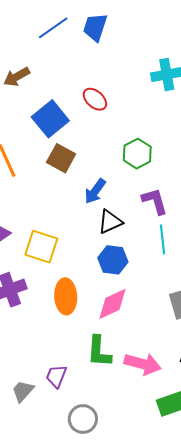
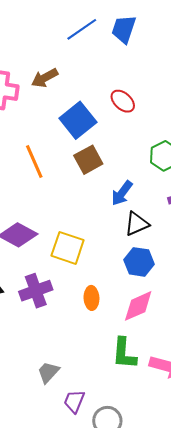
brown square: (61, 158) -> (88, 160), turned 32
orange ellipse: (66, 296) -> (91, 298), size x0.7
purple trapezoid: (56, 376) -> (74, 401), moved
gray trapezoid: (23, 391) -> (48, 372), moved

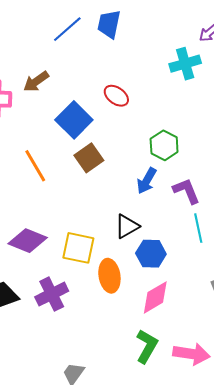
blue arrow: (122, 193) -> (147, 181), moved
black triangle: (137, 224) -> (127, 226), moved
orange ellipse: (91, 298) -> (109, 276), moved, size x1.4
green L-shape: (124, 353) -> (147, 346), turned -148

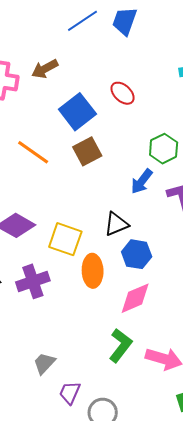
orange line: (35, 166) -> (33, 152), turned -32

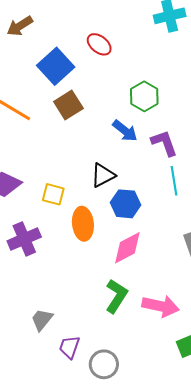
blue arrow: (142, 181) -> (125, 131), turned -84
yellow square: (65, 239) -> (53, 194), size x0.7

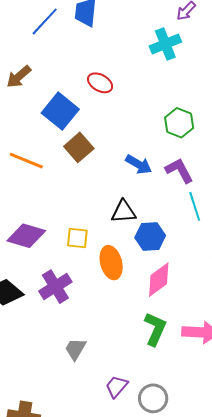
green hexagon: (144, 96) -> (179, 123), moved
black triangle: (103, 175) -> (124, 212), turned 32
gray trapezoid: (42, 320) -> (75, 349), moved
purple trapezoid: (69, 347) -> (116, 387), turned 30

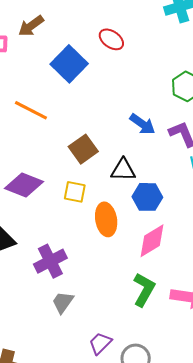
brown square: (79, 147) -> (83, 149), moved
purple cross: (55, 287) -> (50, 261), moved

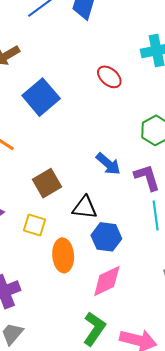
red ellipse: (111, 39) -> (109, 77), moved

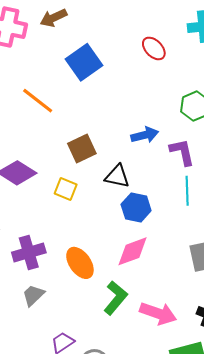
blue arrow: (108, 164) -> (145, 135), turned -60
orange ellipse: (63, 255) -> (80, 263), moved, turned -36

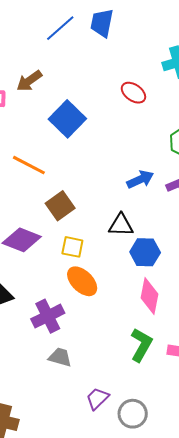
brown square: (82, 148) -> (60, 206), moved
pink diamond: (132, 251) -> (149, 296), turned -48
orange ellipse: (80, 263) -> (82, 281), moved
gray trapezoid: (33, 295) -> (60, 357), turned 70

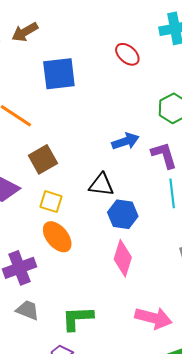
blue square: (67, 119) -> (59, 74), turned 33
green L-shape: (141, 345) -> (77, 318), moved, turned -128

